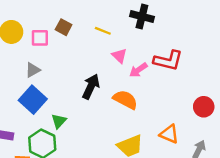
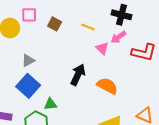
pink square: (40, 38) -> (29, 15), moved
pink arrow: (138, 70) -> (118, 37), moved
green triangle: (59, 121) -> (50, 104), turned 40

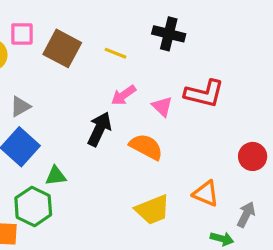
brown square: (55, 24) -> (62, 48), size x1.6
pink arrow: (118, 37) -> (124, 95), moved
pink triangle: (102, 48) -> (162, 106), moved

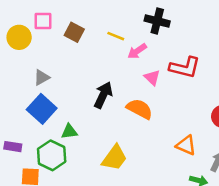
brown square: (62, 48) -> (74, 32), size x0.7
pink arrow: (124, 95) -> (137, 51), moved
yellow trapezoid: (153, 210) -> (114, 158), moved, turned -32

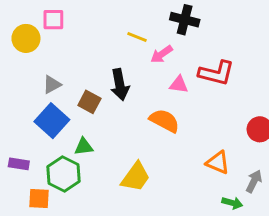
brown square: (74, 32) -> (89, 102), moved
pink triangle: (152, 77) -> (179, 85), turned -36
black arrow: (103, 95) -> (120, 85), moved, turned 144

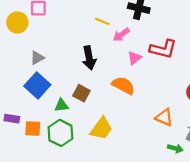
pink triangle: (179, 85) -> (134, 58), turned -48
brown square: (89, 102) -> (81, 93), moved
green hexagon: (63, 174) -> (60, 133), moved
orange square: (39, 199) -> (33, 128), moved

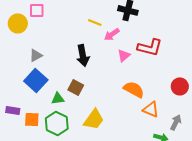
orange semicircle: (123, 85) -> (134, 89), moved

